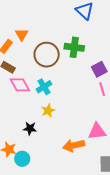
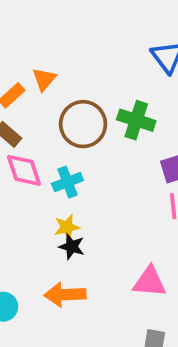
black star: (30, 128) -> (72, 247), moved
orange arrow: (74, 145) -> (65, 295), moved

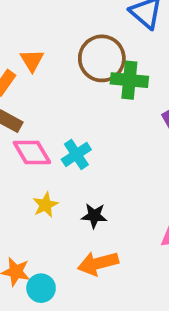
brown circle: (83, 124) -> (102, 58), moved
yellow star: (67, 227) -> (45, 205), moved

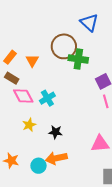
orange triangle: (32, 60) -> (32, 60), moved
cyan circle: (41, 288) -> (38, 166), moved

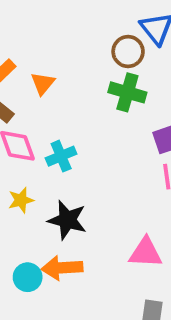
brown circle: (64, 46) -> (128, 52), moved, size x0.7
black star: (56, 132) -> (67, 220), size x1.5

